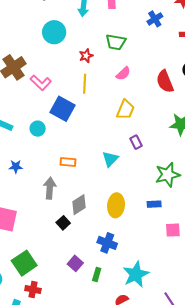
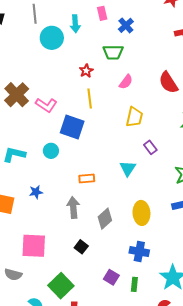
blue cross: (155, 19) -> (126, 25), moved
cyan circle: (54, 32) -> (52, 38), moved
black square: (63, 223) -> (81, 247), moved

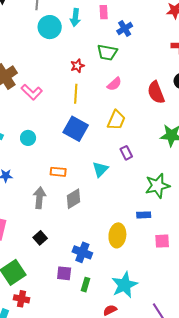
blue square: (72, 127) -> (76, 129), moved
yellow ellipse: (141, 213) -> (117, 235), moved
gray diamond: (105, 219) -> (73, 199), moved
blue cross: (139, 252) -> (82, 252), moved
purple square: (111, 277) -> (64, 273), turned -35

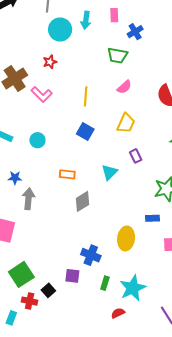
red star: (77, 66) -> (50, 62), moved
blue square: (76, 129) -> (85, 131), size x0.7
gray arrow: (39, 198) -> (28, 199), moved
black square: (40, 238) -> (48, 290), moved
green rectangle: (85, 285) -> (105, 283), moved

